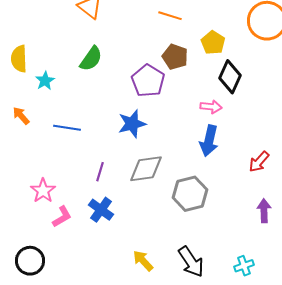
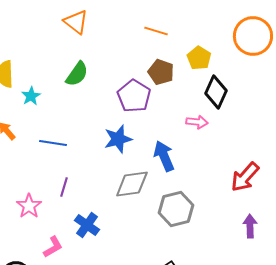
blue arrow: (209, 141) -> (164, 156), moved, turned 144
red arrow: (259, 162) -> (245, 177), size x1.4
purple line: (100, 172) -> (64, 187), moved
pink L-shape: (62, 217) -> (53, 247), moved

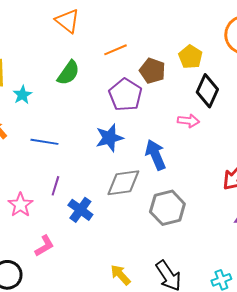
orange line: (156, 31) -> (115, 50), moved, turned -40
blue cross: (87, 225) -> (80, 210), moved

